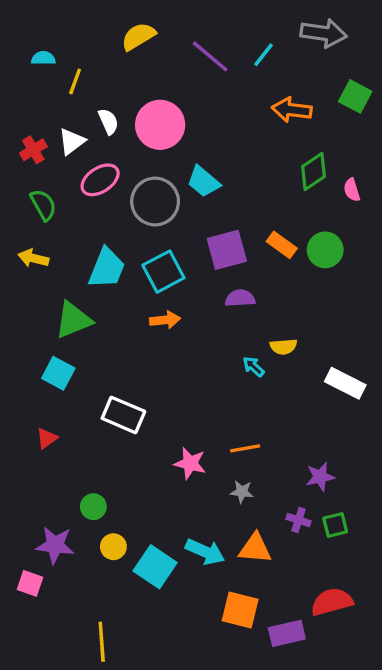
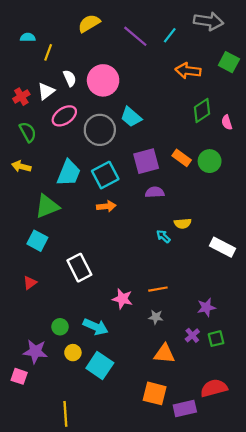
white rectangle: (123, 415) -> (79, 268), turned 40
purple cross: (298, 520) -> (192, 335), turned 32
cyan arrow: (205, 552) -> (96, 327), moved

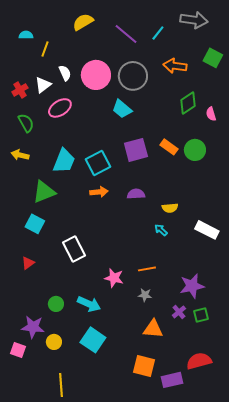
gray circle: (100, 130) -> (133, 76), moved
purple semicircle: (155, 192) -> (136, 194), moved
cyan arrow: (163, 236) -> (161, 230), moved
purple star: (206, 307) -> (192, 286), size x1.4
yellow circle: (73, 353) -> (54, 342), moved

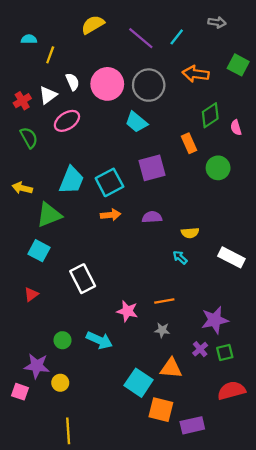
gray arrow: (194, 20) -> (217, 22), size x0.6
orange rectangle: (169, 147) -> (189, 143), moved, turned 30
yellow arrow: (20, 155) -> (22, 188), moved
cyan square: (93, 340) -> (139, 383), moved
red semicircle: (199, 361) -> (231, 391), moved

